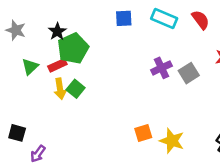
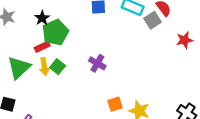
green triangle: (30, 67) -> (19, 68), moved, size x1.6
purple cross: (162, 68) -> (97, 63), moved, turned -35
gray square: (189, 73) -> (153, 20), moved

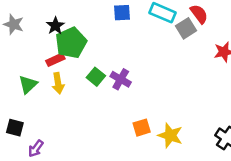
green square: (58, 67) -> (96, 77), moved
green triangle: (19, 68) -> (28, 84), size x0.7

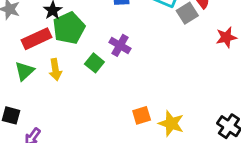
red rectangle: (55, 60) -> (37, 39), moved, size x1.5
purple cross: (121, 79) -> (120, 45), moved

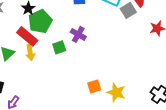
red rectangle: (37, 39) -> (27, 36), moved, turned 65
green square: (94, 63) -> (59, 47), turned 32

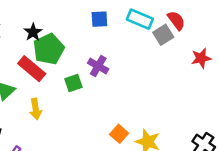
yellow arrow: (30, 52) -> (36, 109), moved
orange square: (94, 86) -> (119, 134), turned -32

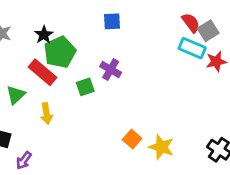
cyan rectangle: (140, 19) -> (192, 48), moved
gray square: (163, 35) -> (208, 31), moved

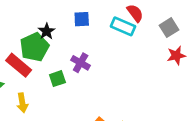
red semicircle: (191, 23) -> (135, 13), moved
black star: (44, 35) -> (47, 31), moved
cyan rectangle: (192, 48) -> (123, 26), moved

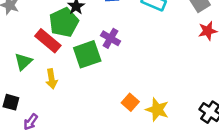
green square: (57, 79) -> (87, 54), size x1.6

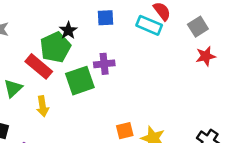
purple cross: (111, 38) -> (104, 64), turned -36
orange square: (130, 102) -> (125, 131), turned 35

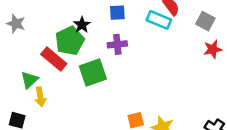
gray square: (198, 27) -> (205, 21), turned -30
purple cross: (104, 64) -> (117, 44), moved
yellow arrow: (43, 106) -> (40, 97), moved

